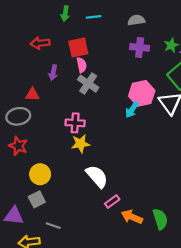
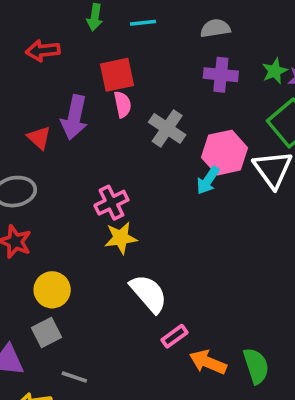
red arrow: (40, 43) -> (43, 51), moved
purple arrow: (53, 73) -> (74, 117), size x1.6
gray cross: (88, 84) -> (167, 128), moved
red triangle: (32, 94) -> (39, 138), moved, turned 40
pink cross: (75, 123) -> (111, 203), turned -30

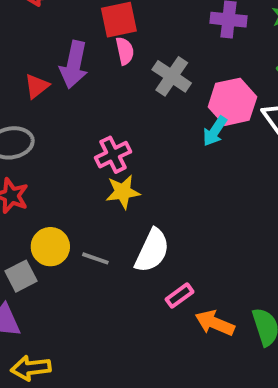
red triangle: (39, 138) -> (37, 86), turned 40
white semicircle: (149, 294) -> (152, 251), turned 66
gray square: (47, 332) -> (21, 276), moved
gray line: (74, 377) -> (95, 258), moved

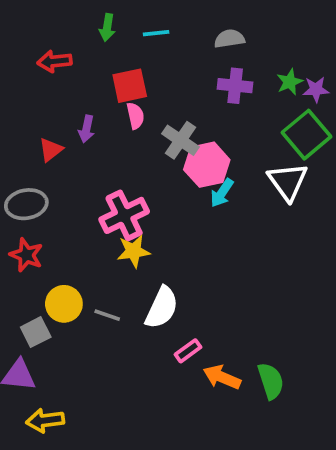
purple arrow: (74, 65) -> (86, 129), size x0.6
pink hexagon: (232, 102) -> (207, 165), moved
pink cross: (113, 155) -> (124, 215), size x1.4

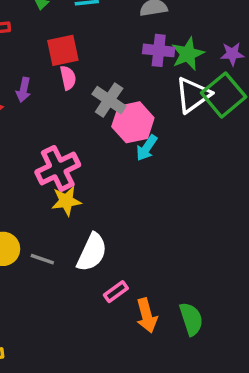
green star: (290, 82) -> (188, 54), moved, size x1.4
white triangle: (288, 182) -> (193, 95), moved, turned 30
orange arrow: (222, 377) -> (147, 316), turned -128

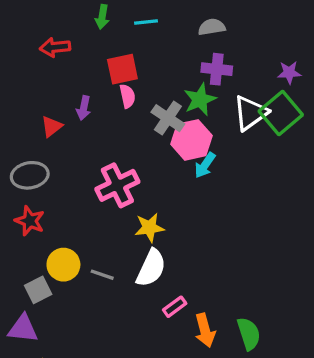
green star: (188, 54) -> (200, 99), moved
yellow star: (66, 201) -> (149, 228), moved

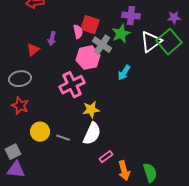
red square: (122, 69) -> (90, 25), moved, turned 30
pink hexagon: (191, 140) -> (88, 58), moved
gray square: (38, 290) -> (13, 152), moved

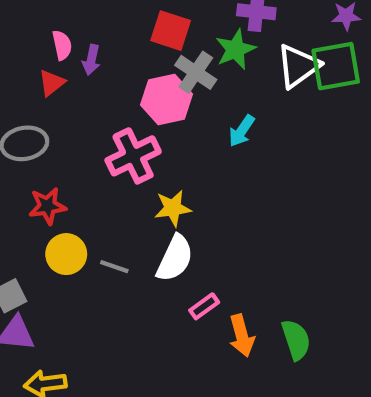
pink semicircle: (78, 32) -> (62, 45), moved
green square: (169, 42) -> (336, 66), turned 30
red star: (20, 106) -> (47, 206), moved, turned -30

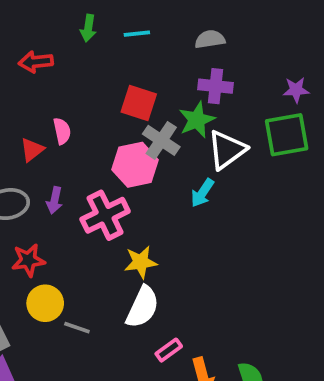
pink semicircle: (62, 45) -> (62, 131), moved
purple arrow: (91, 60) -> (55, 200), moved
white triangle: (298, 66) -> (227, 150), moved
gray line: (114, 267) -> (77, 328), moved

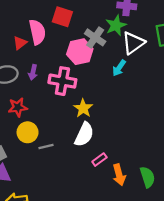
red square: (139, 103) -> (62, 17), moved
pink semicircle: (62, 131) -> (37, 32), size x1.6
pink cross: (105, 215) -> (62, 81), turned 36
yellow star: (141, 262) -> (83, 108), turned -30
gray line: (77, 328) -> (46, 146), turned -32

